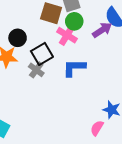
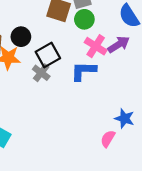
purple arrow: (102, 30) -> (119, 44), moved
pink cross: (67, 35) -> (96, 46), moved

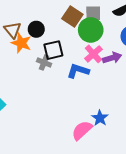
green circle: (84, 19) -> (91, 30), size x1.5
gray cross: (41, 73) -> (44, 63), turned -32
pink semicircle: (108, 139) -> (82, 130), size x1.5

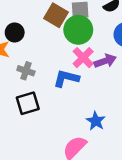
black square: (53, 50) -> (28, 103), moved
blue star: (100, 118) -> (96, 121), moved

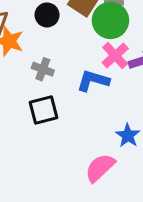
black circle: (15, 32) -> (47, 15), moved

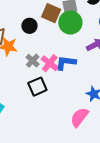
pink cross: (115, 55) -> (50, 63), moved
gray cross: (43, 69) -> (33, 61), turned 32

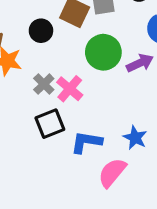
green circle: (70, 23) -> (103, 52), moved
blue L-shape: (66, 63) -> (86, 142), moved

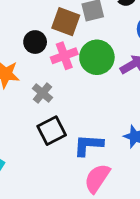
pink cross: (70, 89) -> (64, 56), moved, turned 35
pink semicircle: (112, 173) -> (97, 178), moved

